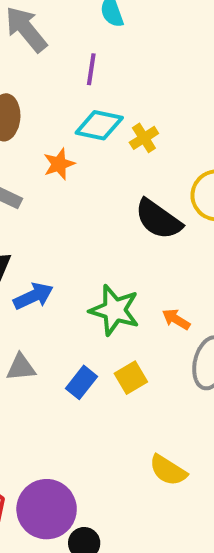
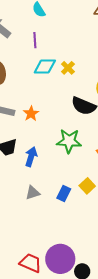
orange star: (59, 164) -> (31, 114), moved
blue arrow: (33, 296) -> (31, 157), turned -36
green star: (114, 310) -> (69, 141), moved

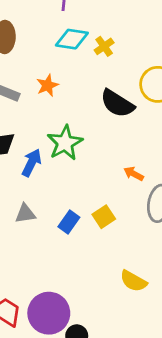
orange star: (31, 114) -> (47, 85), moved
green star: (69, 141) -> (65, 143), moved, turned 30

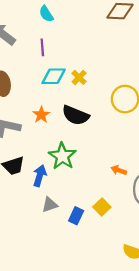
black semicircle: (117, 103) -> (76, 115), moved
gray triangle: (25, 214) -> (50, 205), moved

